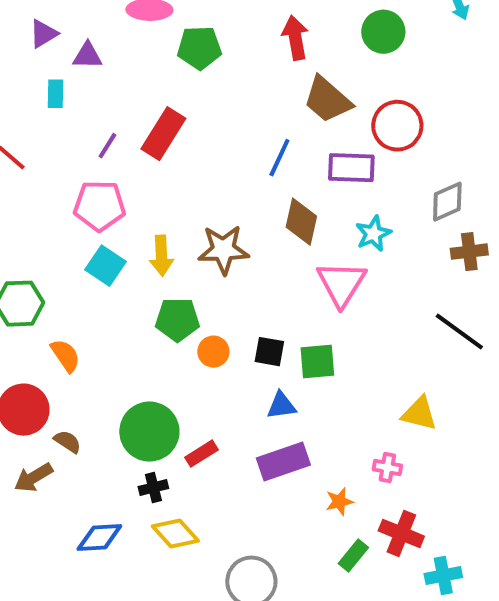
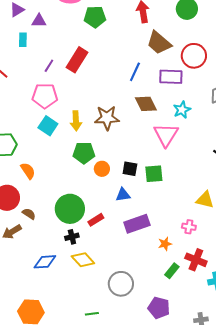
brown diamond: (301, 222) -> (146, 104), turned -40
blue triangle: (281, 406) -> (123, 195), moved

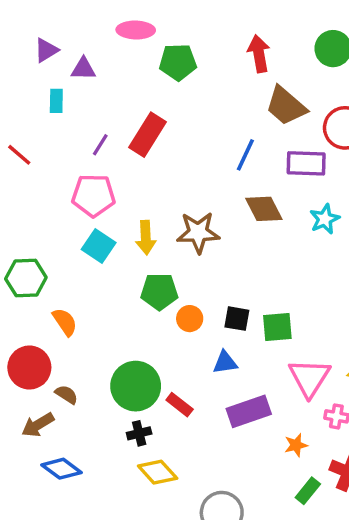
pink triangle: (166, 135) -> (309, 378), moved
red rectangle: (96, 220) -> (180, 405), turned 70
blue diamond: (45, 262) -> (61, 469), moved, turned 40

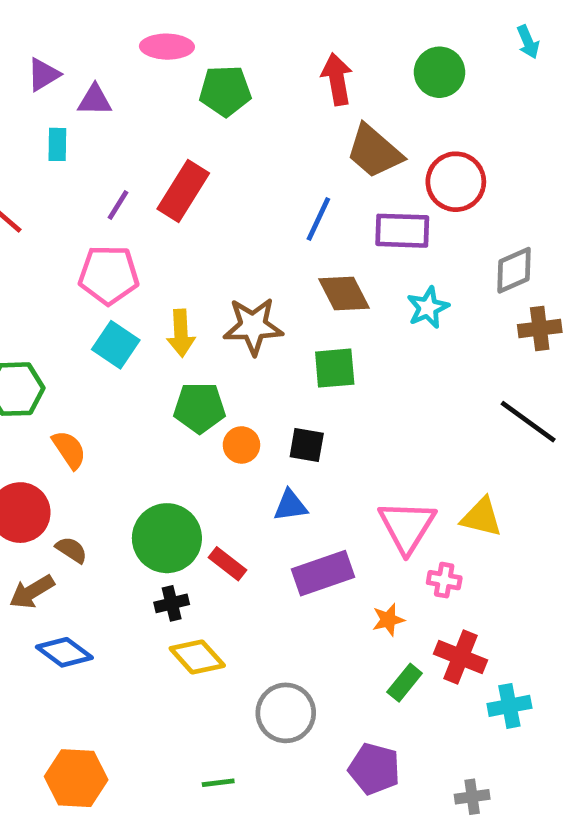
green square: (277, 327) -> (335, 368), moved

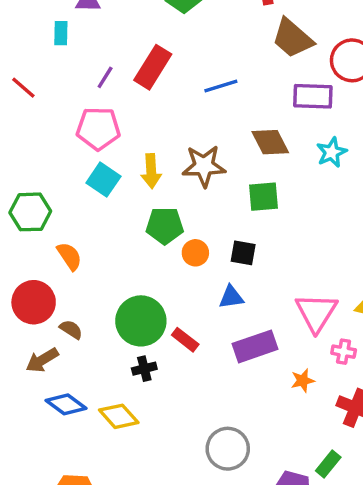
blue line: (318, 219) -> (221, 86), moved, turned 48
yellow diamond: (197, 657) -> (119, 416), moved
green rectangle: (405, 683) -> (328, 464), moved

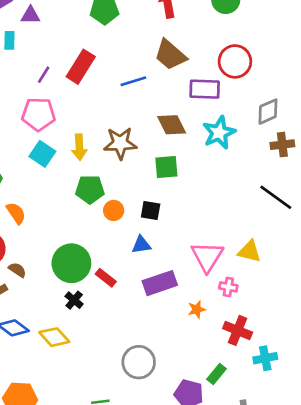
brown trapezoid: (292, 38) -> (170, 55), moved
cyan star: (332, 152) -> (219, 133), size x1.4
black cross: (144, 369) -> (74, 300), turned -36

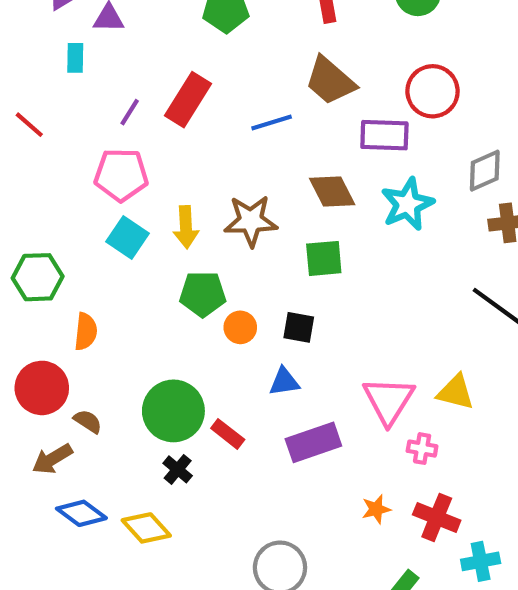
orange semicircle: (16, 213) -> (86, 332), turned 40
orange star: (197, 309) -> (376, 509), moved

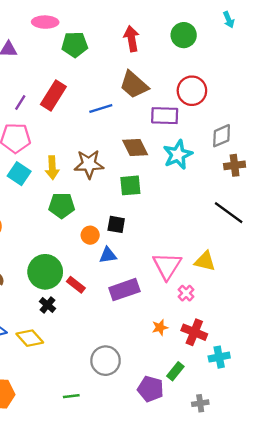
orange circle: (240, 327) -> (90, 235), moved
pink cross: (422, 449) -> (186, 293), turned 35

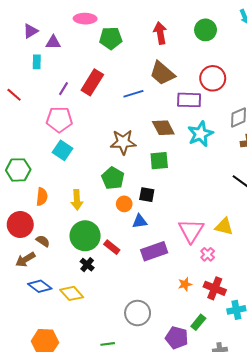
yellow arrow: (52, 168) -> (77, 200), moved
green pentagon: (62, 206) -> (113, 178), moved, turned 30

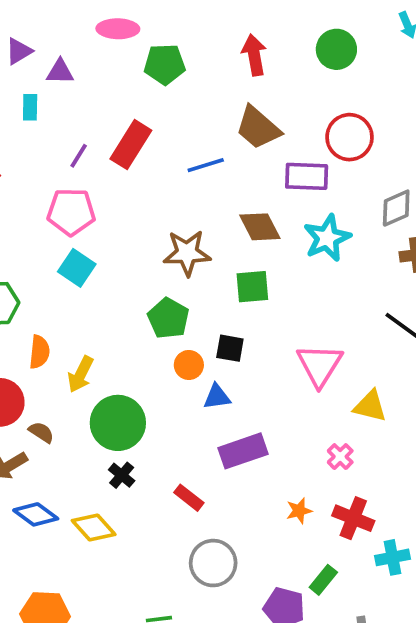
yellow arrow: (77, 200) -> (81, 374), moved, turned 30
pink triangle: (191, 231) -> (320, 365), moved
red rectangle: (112, 247) -> (189, 498), moved

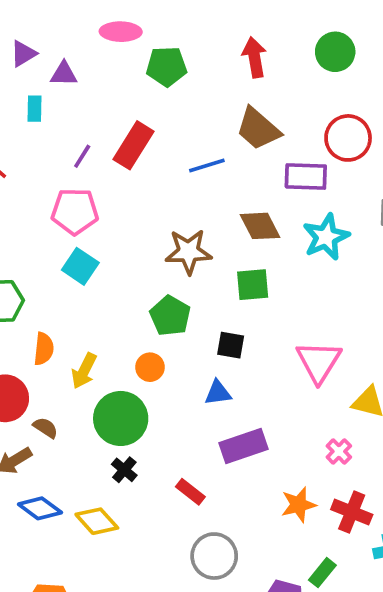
orange circle: (189, 365) -> (150, 367), moved
orange star: (299, 511) -> (299, 505), size x1.4

